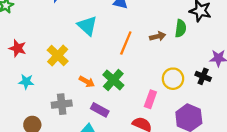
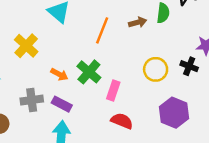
pink rectangle: (150, 99) -> (113, 91), moved
purple rectangle: (100, 110) -> (62, 104), moved

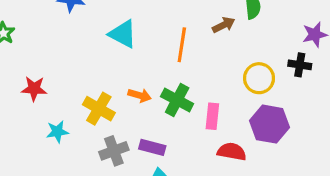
yellow cross: (26, 46) -> (99, 109), moved
orange arrow: (59, 74) -> (140, 95), moved
purple hexagon: (174, 113) -> (270, 124), moved

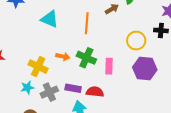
cyan star: (57, 132) -> (27, 88), moved
red semicircle: (232, 152) -> (95, 92), moved

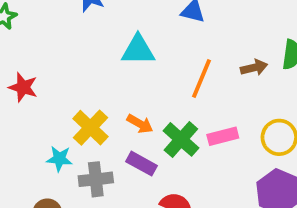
cyan triangle: (50, 19) -> (138, 50), turned -42
pink rectangle: (109, 66) -> (223, 136), moved, turned 56
purple rectangle: (73, 88) -> (142, 164), moved

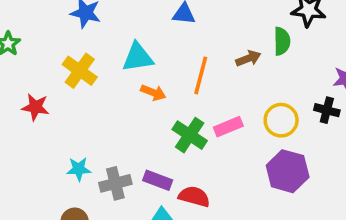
orange arrow: (140, 124) -> (153, 93), moved
yellow cross: (90, 128) -> (80, 71), moved
purple rectangle: (142, 164) -> (158, 180), moved

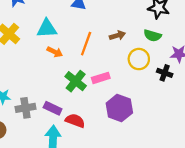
green semicircle: (282, 41) -> (152, 36), moved, turned 102
yellow circle: (281, 120) -> (139, 59), moved
purple hexagon: (288, 171) -> (119, 108), moved

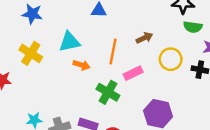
green semicircle: (152, 36) -> (193, 27), moved
pink rectangle: (101, 78) -> (133, 73), moved

